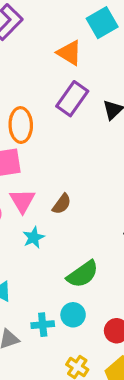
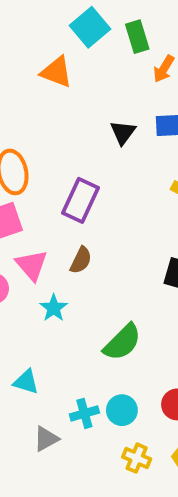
purple rectangle: (72, 99) -> (80, 200), moved
cyan circle: (73, 315) -> (122, 410), moved

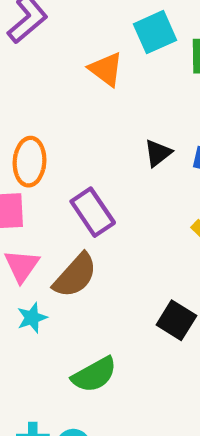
purple rectangle: (80, 200) -> (93, 212), turned -75
brown semicircle: (81, 260) -> (75, 275), size x1.6

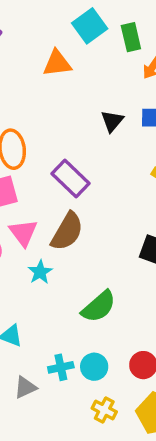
orange triangle: (106, 69) -> (57, 63), turned -32

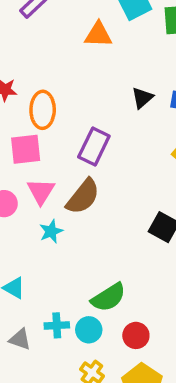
purple rectangle: (70, 178) -> (94, 146), turned 63
green semicircle: (99, 307) -> (109, 297), moved
gray triangle: (25, 387) -> (20, 339), turned 35

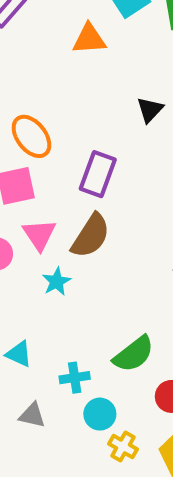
orange ellipse: (43, 110) -> (31, 136), turned -33
cyan cross: (57, 325) -> (75, 378), moved
cyan circle: (89, 330) -> (100, 414), moved

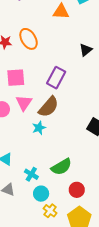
orange ellipse: (31, 136) -> (29, 39), moved
cyan star: (57, 282) -> (39, 128), moved
cyan cross: (75, 378) -> (31, 174), turned 32

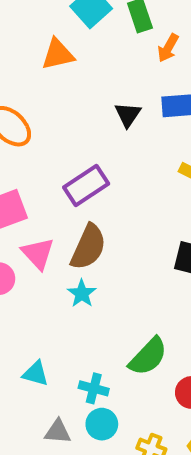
purple rectangle: (56, 78) -> (86, 186), turned 45
cyan circle: (41, 194) -> (102, 424), moved

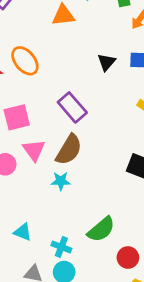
purple rectangle: (86, 186) -> (72, 107), turned 76
cyan star: (82, 293) -> (61, 181), turned 30

